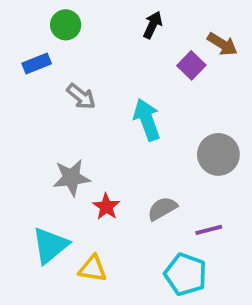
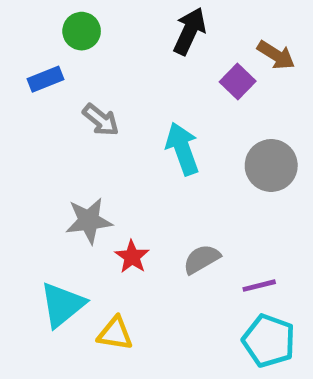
black arrow: (153, 25) -> (190, 31), size x1.4
gray circle: (218, 154) -> (271, 165), moved
cyan pentagon: (186, 274) -> (269, 341), moved

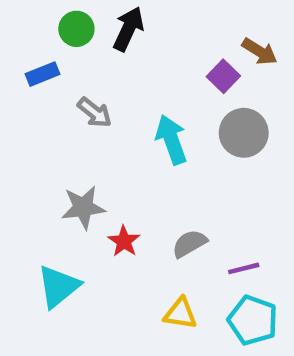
black arrow: (190, 31) -> (128, 29), moved
gray circle: (271, 165) -> (244, 133), moved
yellow triangle: (115, 334) -> (180, 314), moved

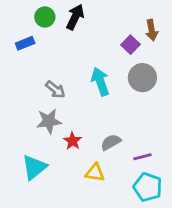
brown arrow: (260, 51) -> (152, 30), turned 48
gray arrow: (95, 112) -> (55, 89), moved
yellow triangle: (180, 314) -> (95, 173), moved

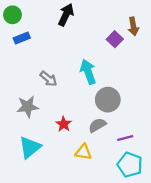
green circle: (45, 17) -> (12, 15), moved
gray circle: (142, 78) -> (108, 100), moved
gray star: (49, 121) -> (28, 107), moved

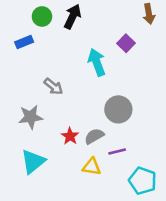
green circle: (12, 15) -> (42, 16), moved
brown arrow: (133, 26) -> (149, 14), moved
cyan arrow: (88, 72) -> (97, 62), moved
gray semicircle: (97, 125) -> (94, 136), moved
purple line: (125, 138) -> (117, 151), moved

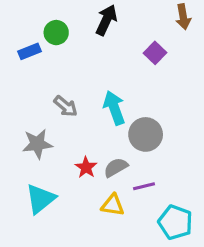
green circle: (42, 16) -> (56, 33), moved
black arrow: (73, 16) -> (106, 20), moved
cyan arrow: (97, 62) -> (114, 108), moved

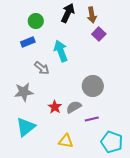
brown arrow: (183, 17) -> (92, 15), moved
blue rectangle: (30, 51) -> (28, 42), moved
cyan arrow: (114, 108) -> (61, 51), moved
yellow triangle: (113, 205) -> (66, 141), moved

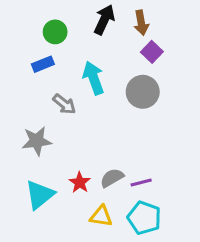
gray circle: (93, 86) -> (143, 92), moved
red star: (55, 107) -> (80, 182), moved
gray semicircle: (74, 107) -> (112, 178), moved
cyan pentagon: (112, 142) -> (144, 218), moved

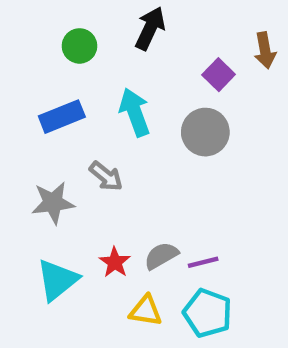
brown arrow: (141, 23) -> (265, 50), moved
blue rectangle: (43, 64) -> (62, 117), moved, size x1.4
gray arrow: (64, 104) -> (106, 176), moved

